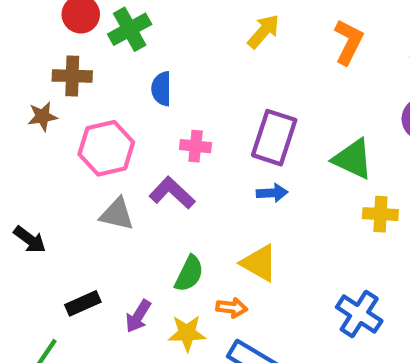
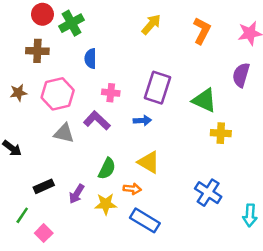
brown star: (43, 116) -> (18, 93), moved
blue arrow: (272, 193) -> (142, 121), moved

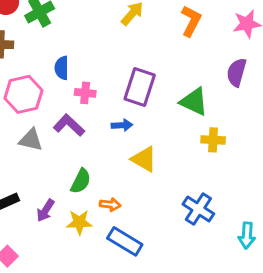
blue semicircle: (91, 59) -> (62, 68), moved
yellow triangle: (149, 162) -> (144, 159), moved

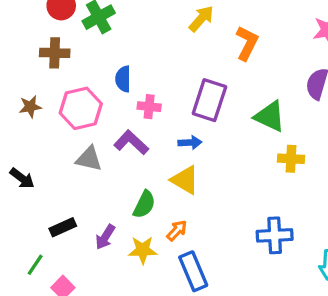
orange L-shape: (191, 21) -> (247, 43), moved
yellow triangle: (144, 159) -> (185, 180), moved
orange arrow: (110, 205) -> (177, 230), turned -54
blue cross: (198, 209) -> (275, 235), turned -36
blue rectangle: (125, 241) -> (193, 271), turned 36

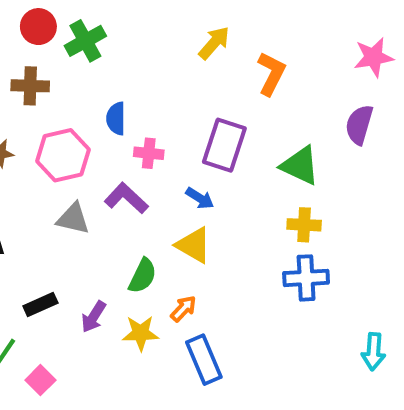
blue arrow: (190, 143) -> (200, 198), turned 35
yellow cross: (291, 159) -> (304, 225), moved
blue cross: (275, 235) -> (306, 278), moved

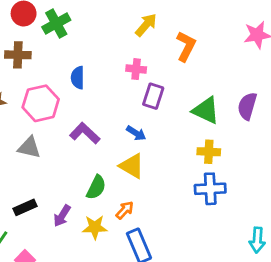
purple semicircle: (359, 125) -> (247, 106), moved
purple rectangle: (224, 145) -> (153, 96), size x0.7
pink cross: (149, 153) -> (136, 69), moved
gray triangle: (73, 219) -> (29, 147), moved

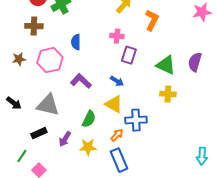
gray triangle: (29, 147) -> (48, 105), moved, size x1.4
blue cross: (210, 189) -> (136, 120), moved
orange arrow: (125, 210) -> (117, 135), moved

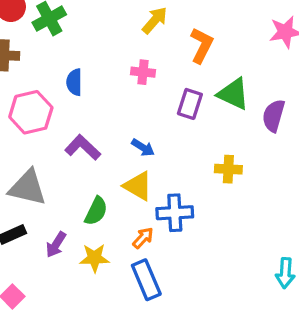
purple rectangle: (129, 55) -> (190, 104), moved
green triangle: (166, 65) -> (233, 94), moved

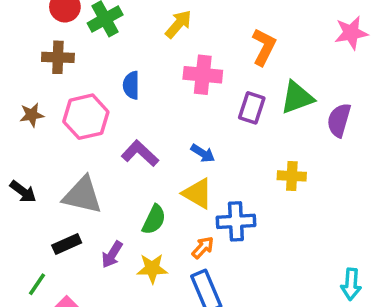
yellow arrow: (155, 20) -> (178, 24), moved
pink cross: (143, 72) -> (203, 75), size x1.5
green triangle: (233, 94) -> (297, 97), turned -45

